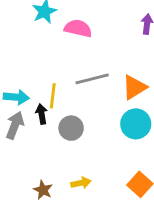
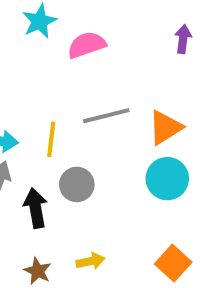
pink semicircle: (78, 28) -> (87, 45), turned -32
black arrow: (42, 114) -> (36, 208), moved, size x1.4

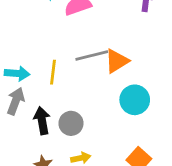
orange triangle: (165, 127) -> (117, 61), moved
gray circle: (77, 184) -> (71, 123), moved

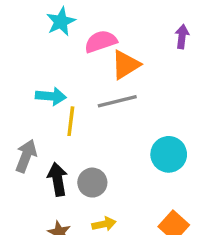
orange triangle: (117, 61) -> (126, 65), moved
cyan arrow: (17, 74) -> (51, 96), moved

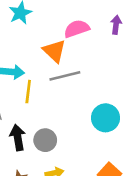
pink semicircle: (101, 41) -> (77, 29), moved
orange triangle: (126, 65) -> (54, 51), moved, turned -45

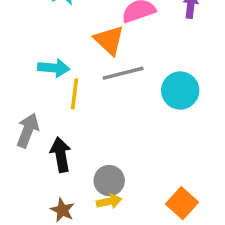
cyan circle: (106, 118) -> (180, 90), moved
gray circle: (45, 140) -> (109, 181), moved

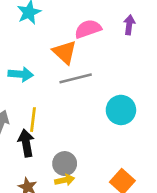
cyan circle: (180, 90) -> (121, 110), moved
yellow line: (75, 94) -> (33, 120), moved

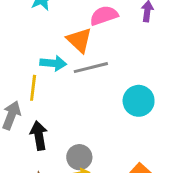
cyan arrow: (21, 74) -> (53, 63), moved
yellow line: (33, 120) -> (33, 88), moved

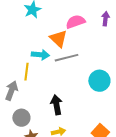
black arrow: (39, 136) -> (56, 105), moved
gray circle: (79, 157) -> (21, 118), moved

